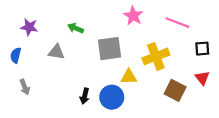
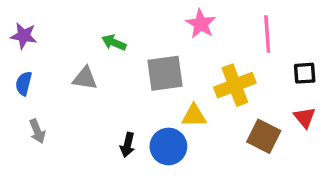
pink line: (177, 23) -> (267, 34), turned 65
purple star: (29, 27) -> (24, 36), moved

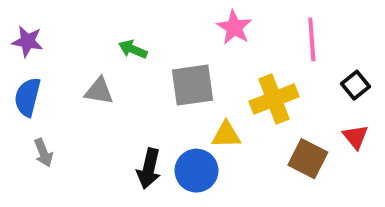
black square: (305, 73) -> (356, 85), turned -35
blue semicircle: (24, 83) -> (28, 97), size x1.4
black arrow: (128, 145) -> (149, 169), size x1.4

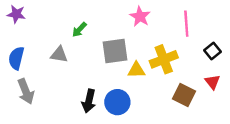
purple star: (28, 41) -> (16, 14), moved
green arrow: (133, 49) -> (79, 30), turned -70
yellow triangle: (226, 135) -> (136, 70), moved
gray arrow: (43, 153) -> (26, 91), size x1.5

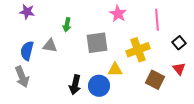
purple star: (16, 14) -> (27, 12), moved
green arrow: (79, 30) -> (67, 25), turned -32
blue semicircle: (16, 58) -> (27, 51), moved
yellow triangle: (136, 70) -> (115, 70), moved

